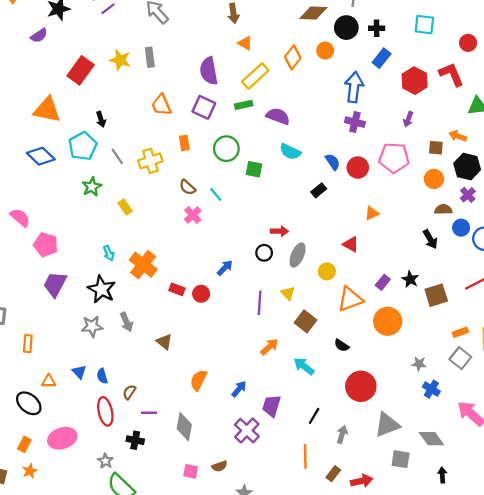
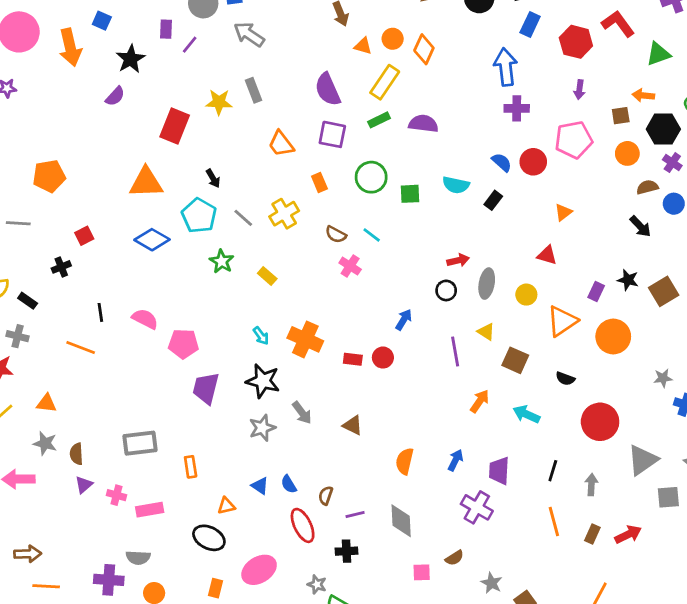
orange circle: (325, 51) -> (393, 39), moved
cyan semicircle: (290, 152) -> (456, 185), moved

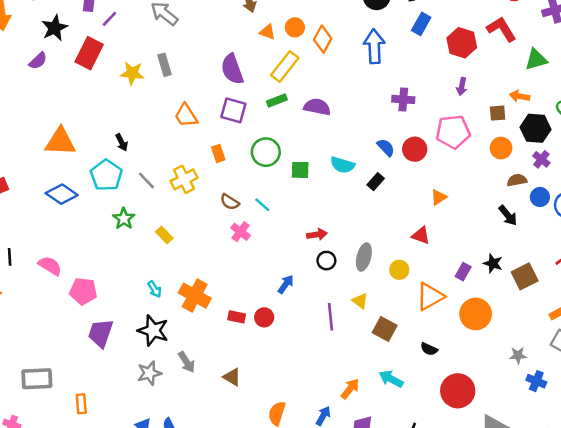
blue arrow: (506, 67) -> (374, 46), moved
red rectangle: (175, 126) -> (89, 53), moved
red arrow: (458, 260) -> (317, 235), moved
orange arrow: (480, 401) -> (350, 389), moved

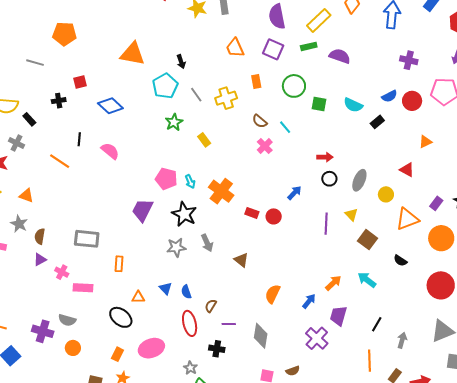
blue semicircle: (386, 147) -> (389, 96), turned 98
blue diamond: (62, 194) -> (110, 106), moved
pink pentagon: (83, 291) -> (166, 179), moved
red circle: (458, 391) -> (441, 285), moved

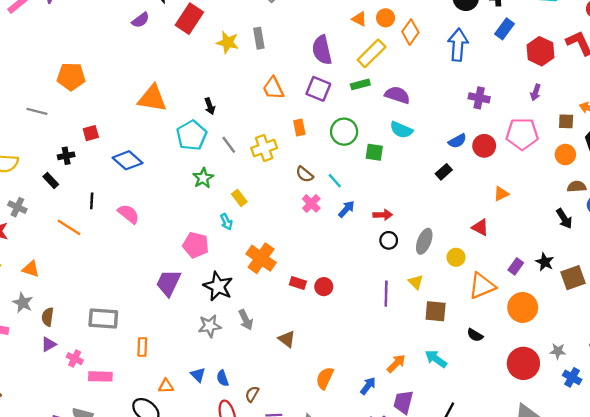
cyan semicircle: (353, 105) -> (401, 130), moved
black rectangle: (29, 119) -> (51, 180), moved
cyan arrow: (190, 182) -> (226, 222), moved
blue arrow: (295, 193) -> (346, 209), moved
brown square: (368, 240) -> (436, 311), turned -30

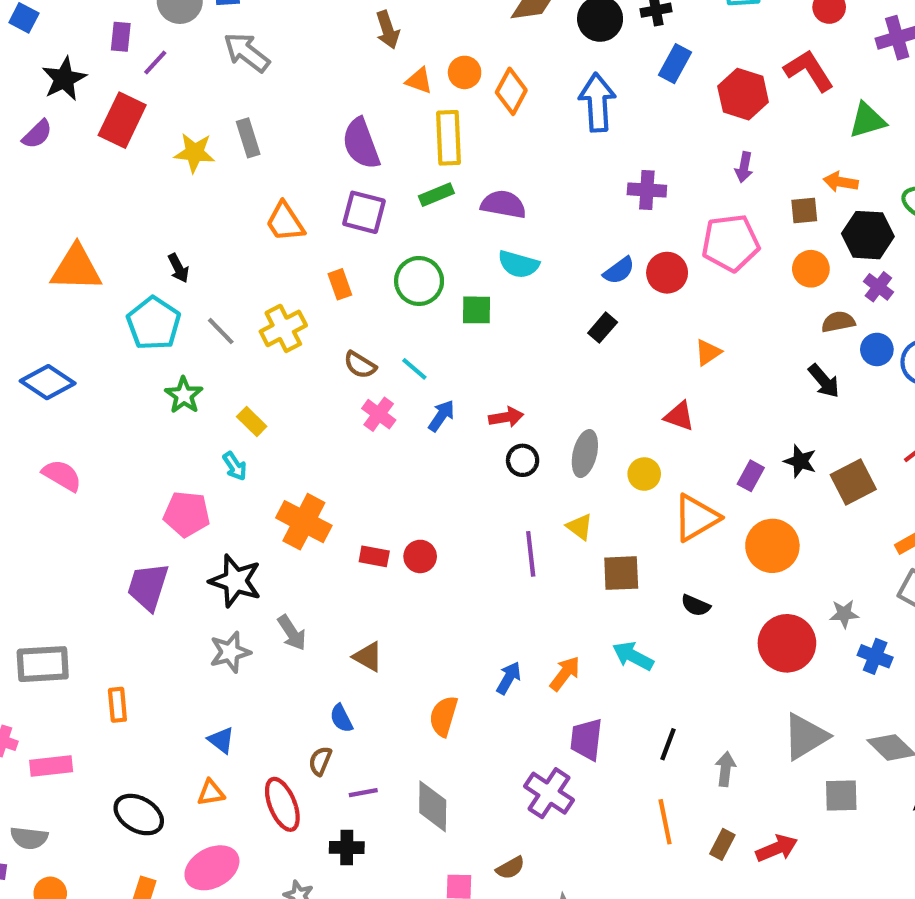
yellow rectangle: (372, 53) -> (449, 138), turned -40
blue semicircle: (223, 378) -> (341, 718), moved
orange triangle: (166, 386) -> (211, 793), moved
blue arrow: (368, 386) -> (509, 678), moved

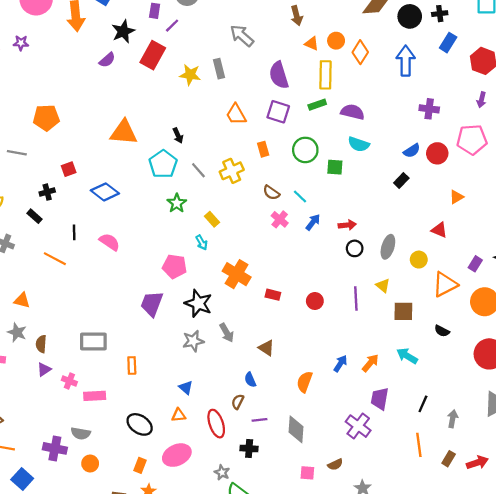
gray arrow: (247, 52) -> (242, 36), moved
red circle: (420, 556) -> (315, 301), moved

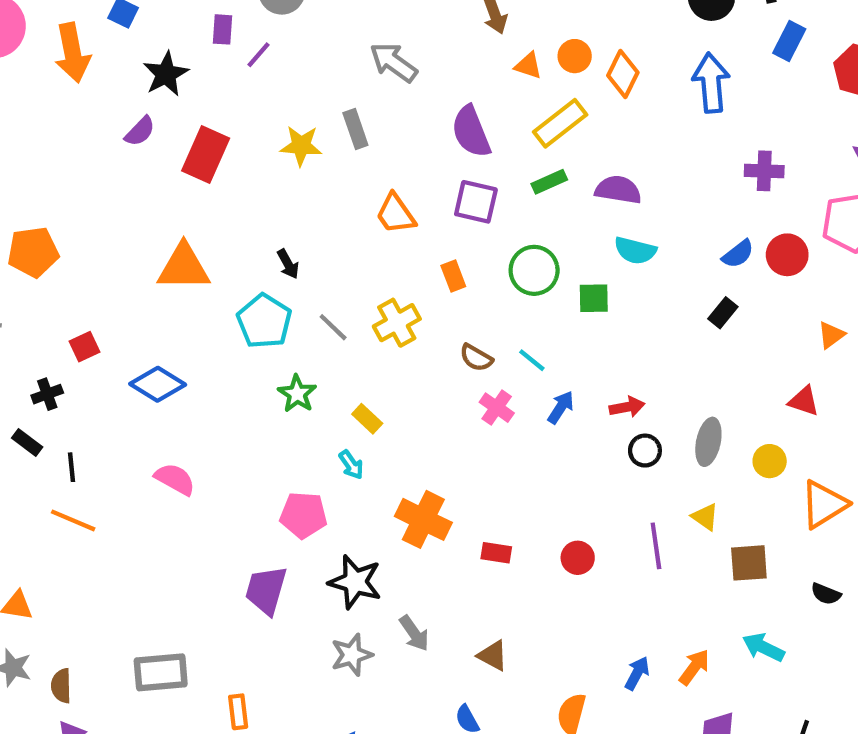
red rectangle: (153, 55) -> (206, 154), moved
yellow rectangle: (325, 75) -> (560, 123), turned 56
black line: (74, 232) -> (72, 467), moved

